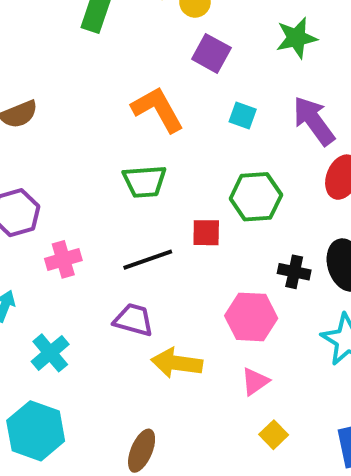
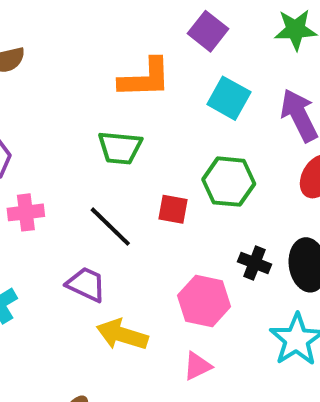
orange L-shape: (158, 109) -> (145, 78), turned 108
cyan square: (243, 115) -> (229, 98), size x1.5
black line: (148, 260) -> (110, 227), turned 54

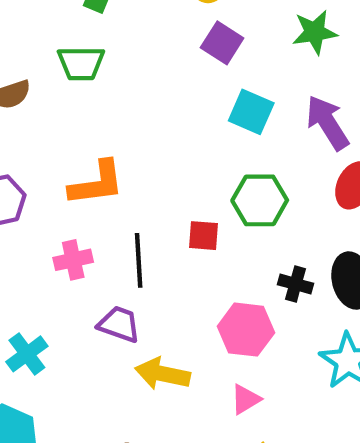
orange L-shape: (145, 78) -> (97, 183), moved
green trapezoid: (120, 148) -> (81, 63), moved
pink cross: (26, 212) -> (73, 260), moved
black line: (110, 227) -> (139, 260), turned 48

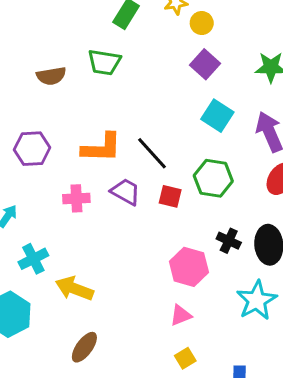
black line: (139, 260) -> (152, 153), moved, turned -48
purple trapezoid: (119, 324) -> (126, 192), moved
yellow arrow: (163, 374) -> (74, 289), moved

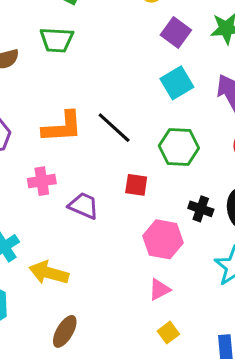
purple square: (205, 64) -> (176, 32), moved
cyan square: (217, 116) -> (177, 83), turned 32
purple trapezoid: (126, 192) -> (84, 206), moved
red square: (170, 196) -> (136, 185), moved

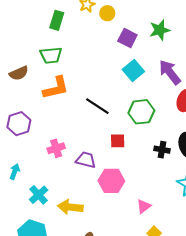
orange L-shape: (62, 127) -> (56, 88), moved
pink hexagon: (163, 239) -> (111, 181), moved

